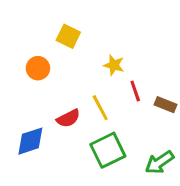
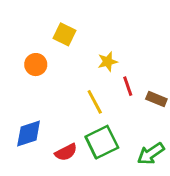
yellow star: (114, 65) -> (108, 62), turned -30
red semicircle: (68, 118) -> (66, 152), moved

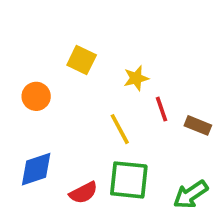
yellow square: (64, 34) -> (82, 60), moved
orange circle: (36, 65) -> (36, 96), moved
green square: (102, 142) -> (129, 180), turned 32

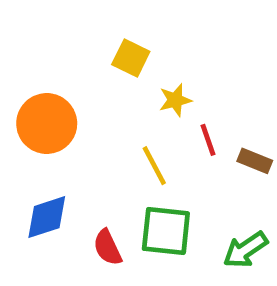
yellow square: (82, 60) -> (131, 58), moved
orange circle: (36, 96) -> (47, 124), size x1.6
red semicircle: (83, 193) -> (107, 247), turned 92

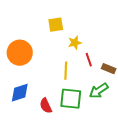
yellow square: (131, 58) -> (56, 25), turned -35
yellow line: (154, 166) -> (66, 71), turned 30
green arrow: (245, 250) -> (99, 91), moved

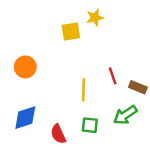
yellow star: (75, 43) -> (95, 18), moved
orange circle: (20, 53) -> (25, 67), size x0.7
green square: (71, 99) -> (90, 125), size x0.6

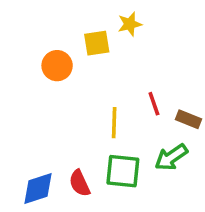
orange circle: (25, 67) -> (57, 66), moved
blue diamond: (25, 118) -> (38, 188), moved
green square: (90, 125) -> (123, 171), size x1.5

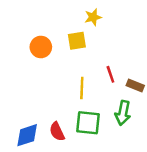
yellow square: (97, 43) -> (77, 41), moved
green arrow: (171, 157) -> (123, 113), turned -45

